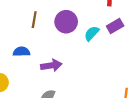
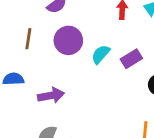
purple rectangle: (115, 26) -> (131, 59), moved

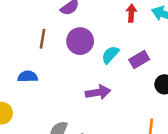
purple arrow: (51, 95) -> (98, 92), moved

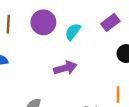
purple rectangle: (139, 59) -> (110, 22), moved

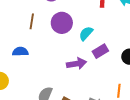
purple rectangle: (110, 22) -> (100, 51), moved

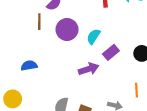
brown line: (32, 21) -> (39, 22), moved

